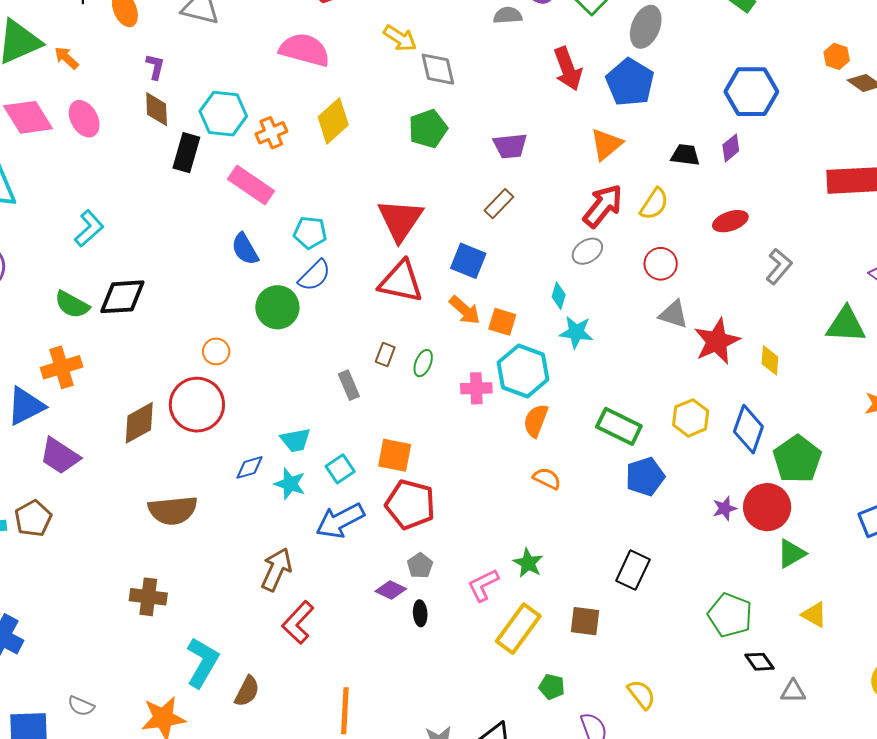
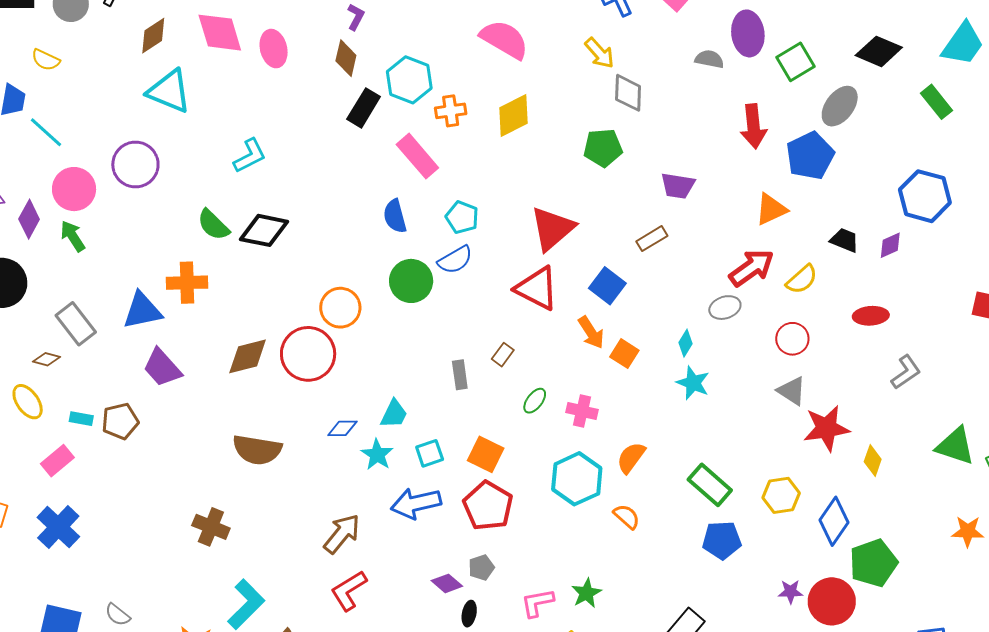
orange circle: (216, 351) -> (340, 308), size x1.5
green ellipse: (423, 363) -> (535, 401), moved
cyan hexagon: (523, 371) -> (577, 479), moved
cyan trapezoid: (296, 440) -> (394, 414), turned -68

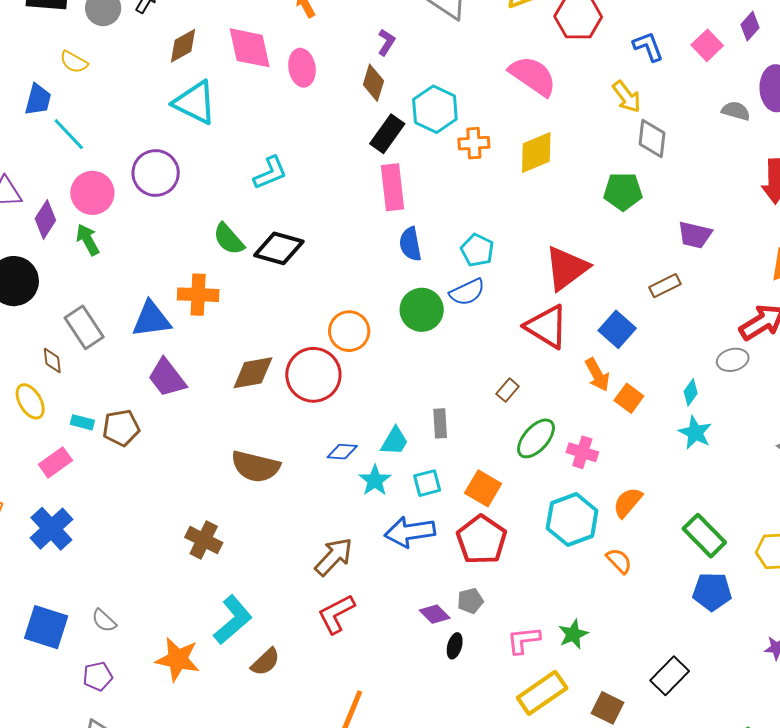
pink rectangle: (417, 156) -> (392, 187), moved, turned 30
brown diamond: (46, 359) -> (52, 361), turned 64
gray rectangle: (460, 375) -> (440, 423), moved
green ellipse: (535, 401) -> (536, 438), size x1.6

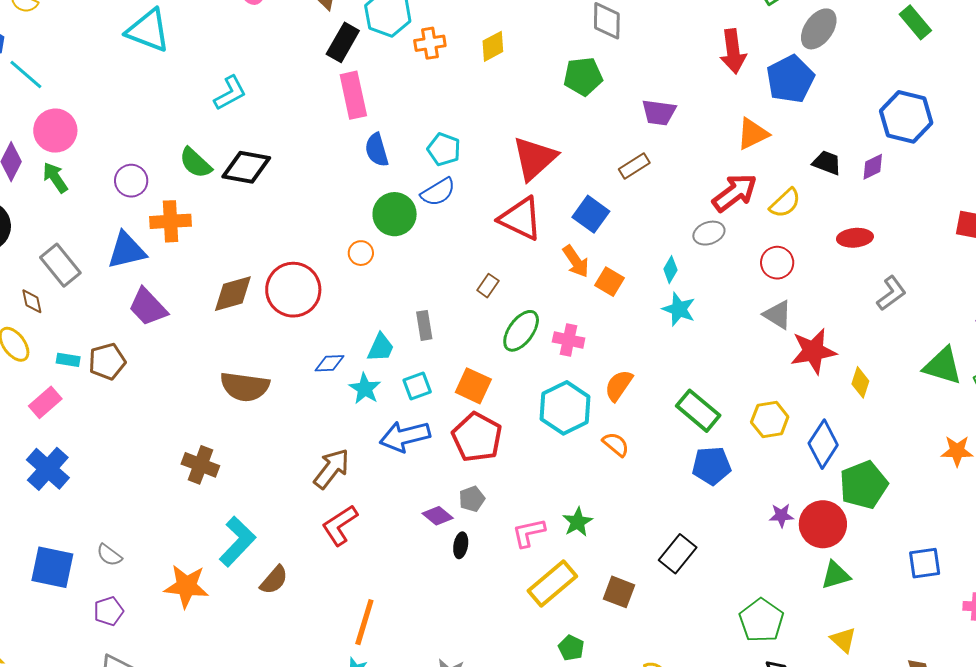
yellow diamond: (536, 153) -> (493, 46), size x0.7
purple circle: (156, 173) -> (131, 181), moved, size x0.7
orange circle: (349, 331) -> (361, 253), moved, size x0.6

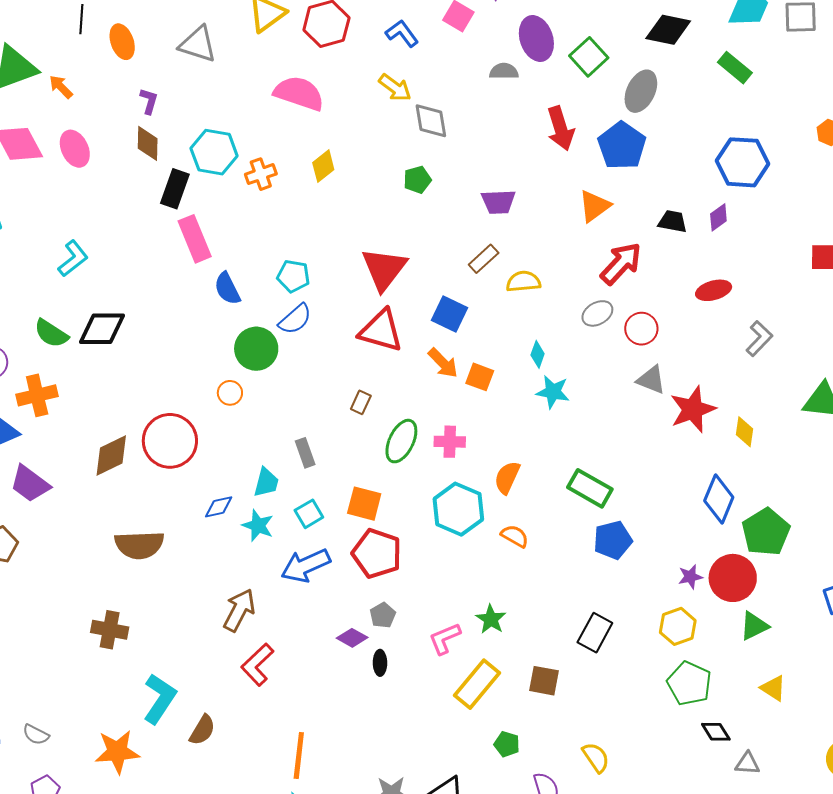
green pentagon: (583, 76) -> (417, 180), size x0.7
red arrow: (735, 193) -> (621, 263), moved
yellow semicircle: (785, 203) -> (523, 281), moved, turned -132
gray ellipse: (709, 233) -> (597, 313), moved
yellow hexagon: (770, 419) -> (678, 626), moved

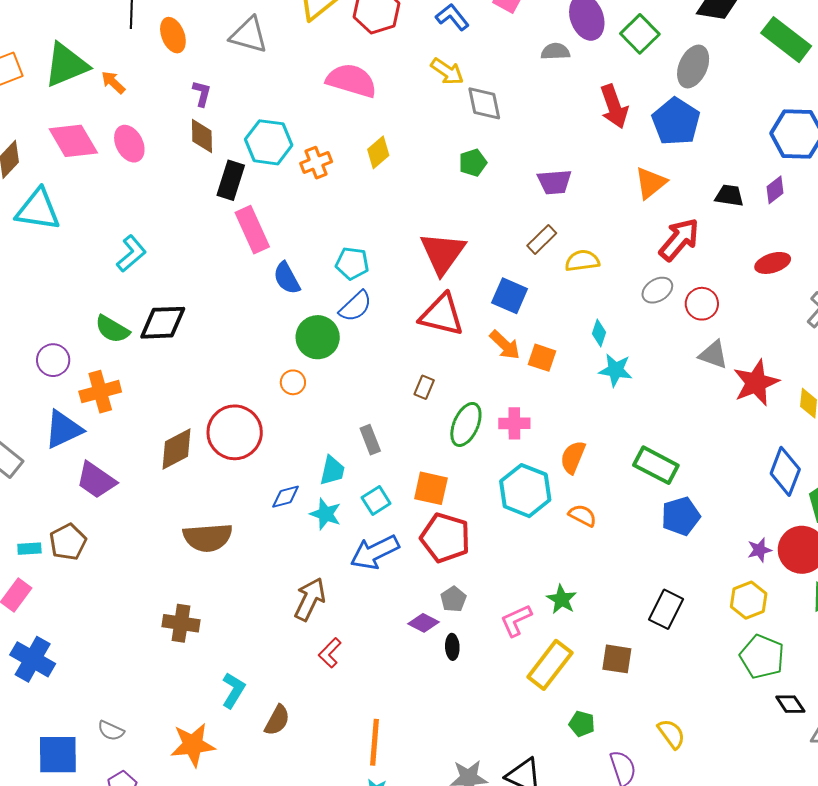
green rectangle: (735, 68) -> (786, 40), size x1.4
red L-shape: (257, 664) -> (330, 653), size x0.7
cyan L-shape: (160, 699) -> (233, 690), size x0.7

